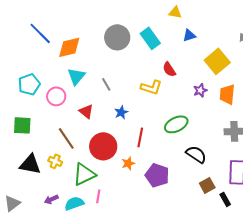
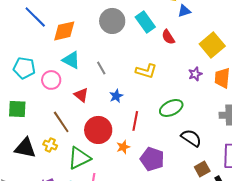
blue triangle: (189, 35) -> (184, 11), moved
red semicircle: (169, 69) -> (168, 37), moved
cyan triangle: (76, 76) -> (71, 60), turned -42
cyan pentagon: (29, 84) -> (24, 68), turned 30

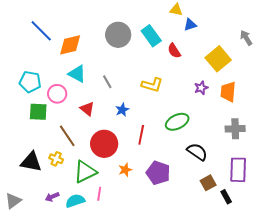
green square: (17, 109) -> (38, 112), moved
orange star: (123, 147) -> (125, 170), moved

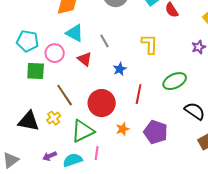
yellow L-shape: (152, 85) -> (150, 44), turned -105
red triangle: (87, 109) -> (85, 59), moved
yellow cross: (56, 159) -> (54, 118), turned 32

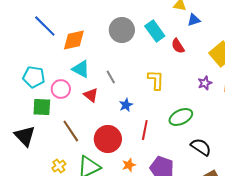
yellow cross: (54, 118) -> (59, 166), moved
black triangle: (29, 121) -> (25, 136), moved, turned 35

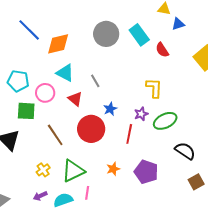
yellow L-shape: (156, 80) -> (154, 88), moved
purple star: (205, 83) -> (141, 114), moved
red circle: (108, 139) -> (91, 129), moved

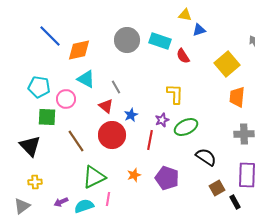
cyan rectangle: (139, 35) -> (160, 41), turned -35
red triangle: (75, 99) -> (106, 106), moved
yellow cross: (43, 170) -> (35, 182), moved, turned 32

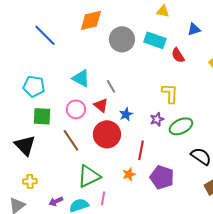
yellow triangle: (185, 15) -> (163, 11), moved
orange diamond: (79, 50) -> (91, 20), moved
pink circle: (66, 99) -> (76, 109), moved
red line: (150, 140) -> (141, 150), moved

